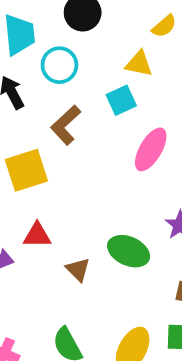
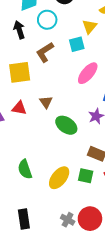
yellow triangle: (139, 64) -> (90, 27), turned 49
brown triangle: (78, 269) -> (46, 102), moved

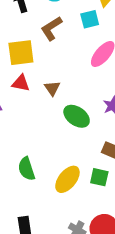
red triangle: (19, 108) -> (21, 83), moved

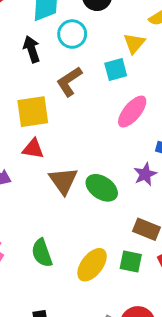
brown triangle: (52, 88) -> (63, 181), moved, size x1.5

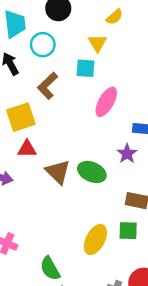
cyan square: (116, 69) -> (86, 68), turned 30
green semicircle: (42, 253) -> (50, 268), moved

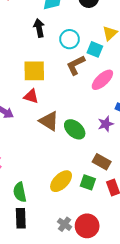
cyan circle: (43, 45) -> (70, 39), moved
brown L-shape: (48, 86) -> (76, 65), moved
brown triangle: (58, 172) -> (49, 121), turned -30

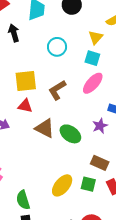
black arrow: (39, 28) -> (14, 33), moved
cyan square: (95, 49) -> (92, 58), moved
brown L-shape: (76, 65) -> (57, 90), moved

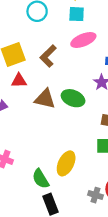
pink ellipse: (93, 83) -> (83, 40), turned 40
yellow ellipse: (62, 185) -> (66, 163), moved

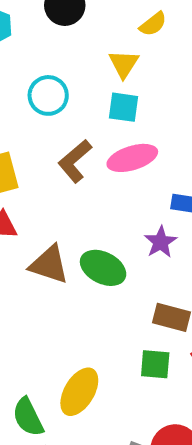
brown L-shape: (48, 56) -> (75, 161), moved

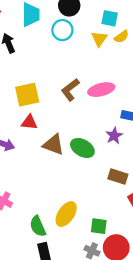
yellow semicircle: (153, 24) -> (121, 37), moved
cyan circle: (48, 95) -> (62, 30), moved
cyan square: (124, 107) -> (110, 18), moved
green square: (155, 364) -> (99, 226), moved

